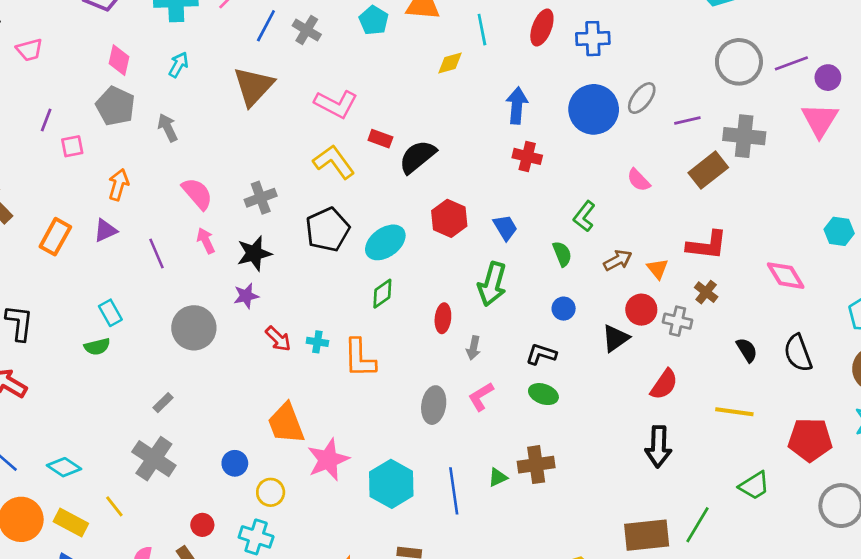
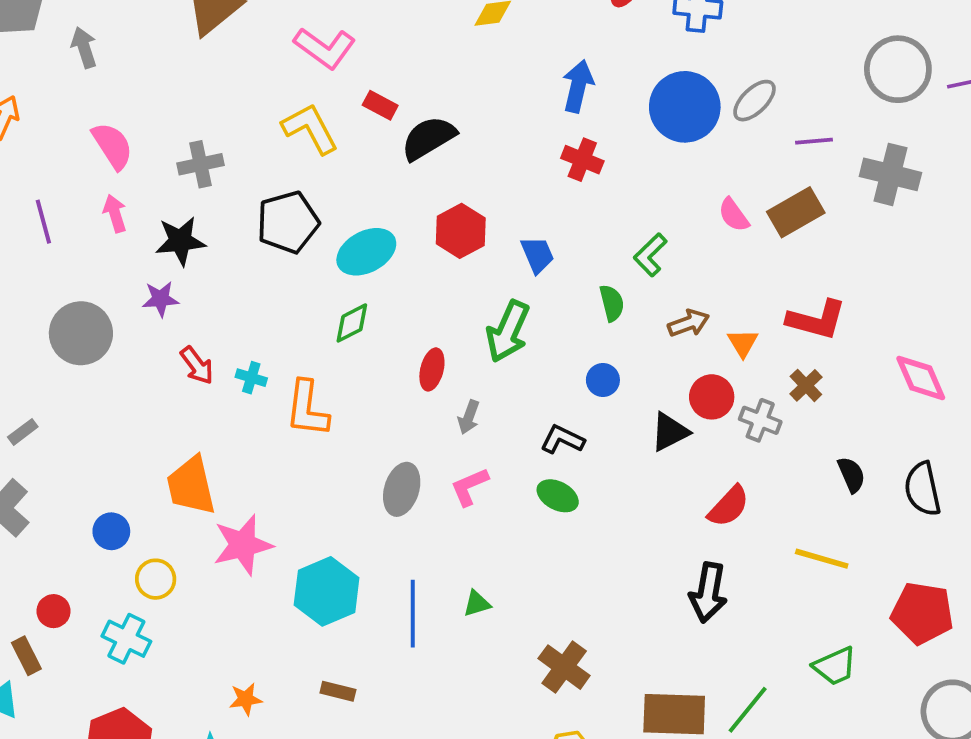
brown rectangle: (708, 170) -> (796, 212), moved
brown cross: (536, 465) -> (564, 667), moved, turned 36

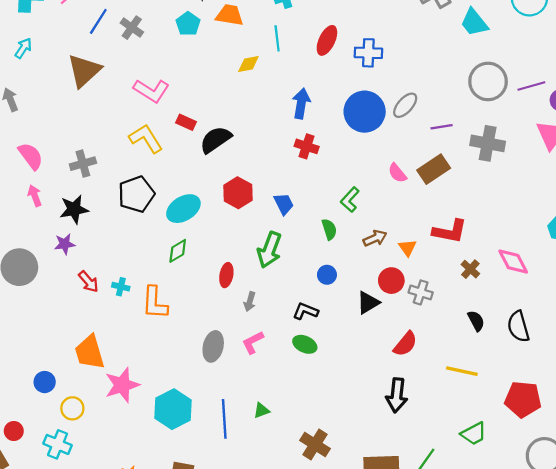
brown cross: (806, 385) -> (470, 269), moved

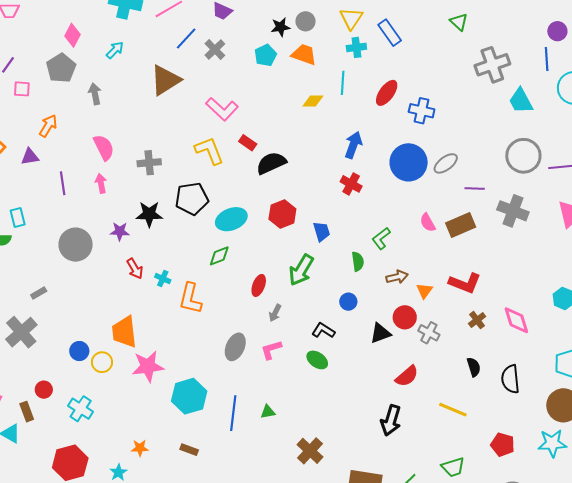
black star: (74, 209) -> (149, 214), moved
red pentagon: (523, 399) -> (503, 445), size x0.7
yellow circle: (72, 408) -> (102, 362), moved

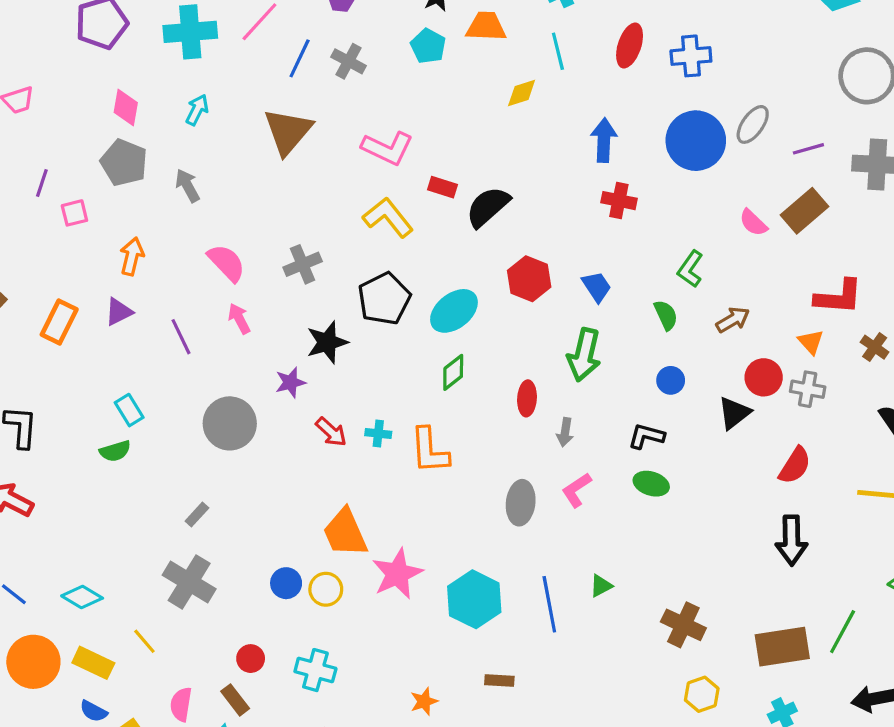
orange triangle: (424, 291) -> (811, 342), moved

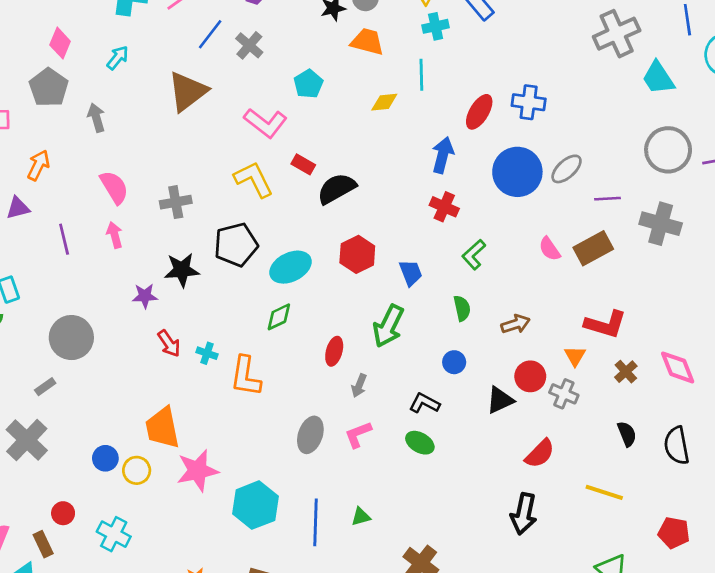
cyan pentagon: (428, 46) -> (308, 84), moved
red ellipse: (630, 46) -> (479, 112), moved
green L-shape: (690, 269) -> (474, 255), moved
gray circle: (230, 423) -> (71, 338), moved

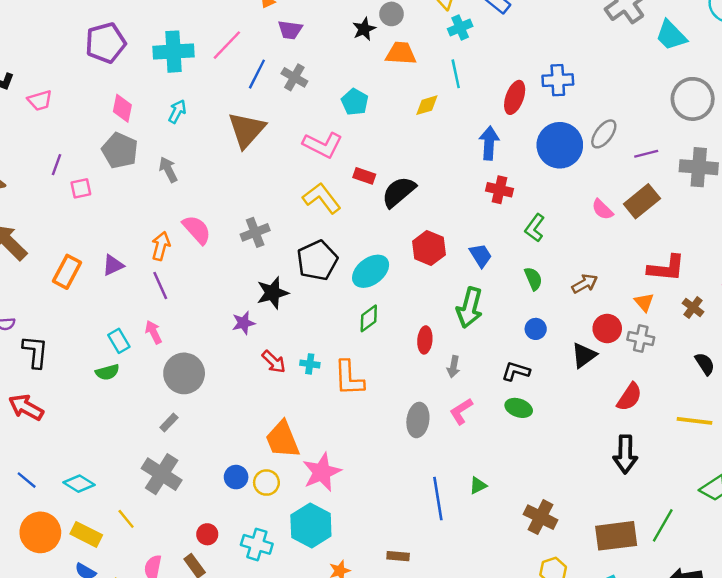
orange arrow: (38, 165) -> (161, 246), moved
pink arrow: (115, 235) -> (153, 332), moved
cyan hexagon: (255, 505) -> (311, 525), moved

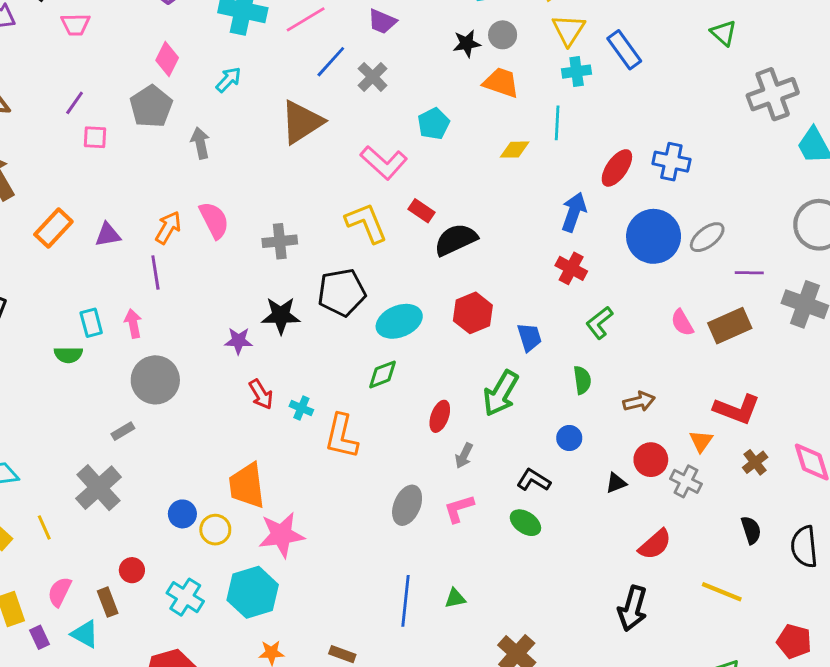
black triangle: (584, 355) -> (616, 483), size x0.7

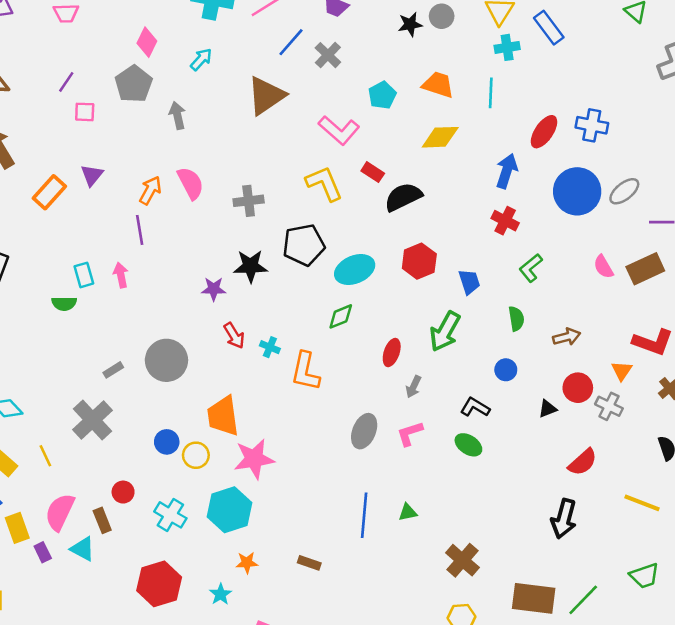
orange trapezoid: (501, 83) -> (438, 85), moved
yellow diamond: (515, 150) -> (440, 137), moved, size x1.4
purple triangle: (108, 235) -> (92, 175), moved, turned -40
gray circle: (155, 380) -> (166, 360), moved
pink semicircle: (60, 592) -> (60, 512), size x1.4

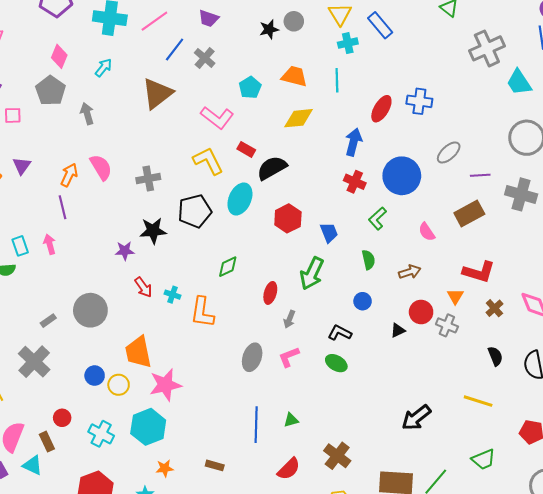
blue circle: (577, 191) -> (402, 176), moved
pink semicircle: (603, 267) -> (427, 232), moved
cyan ellipse: (355, 270) -> (240, 199), moved, turned -40
red semicircle: (583, 462) -> (289, 469), moved
black arrow: (564, 519) -> (416, 418), turned 40

